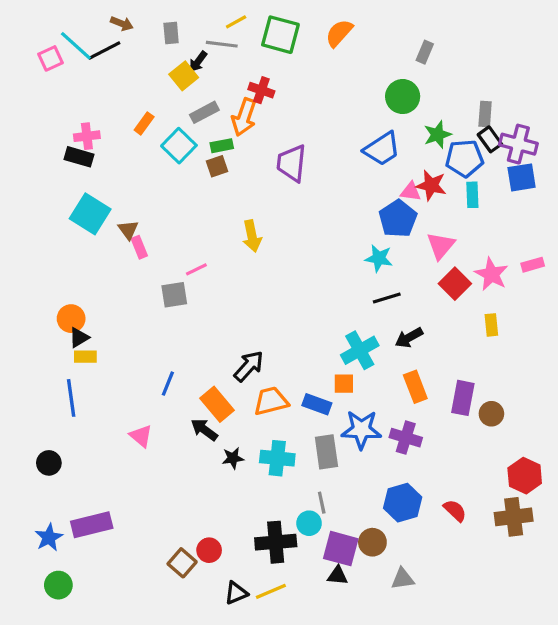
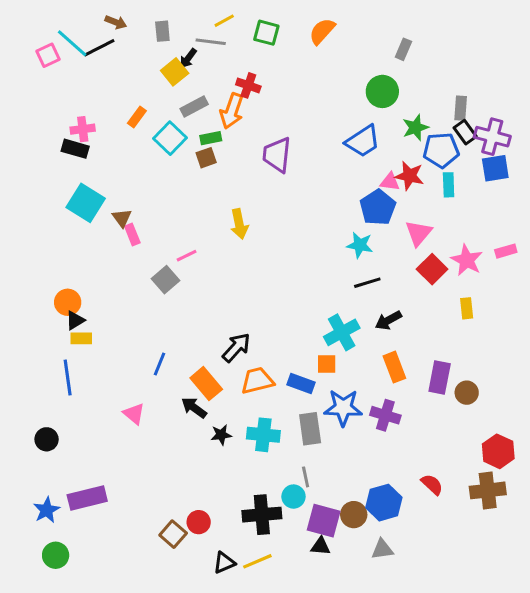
green square: (280, 35) -> (266, 33), size x0.7
gray square: (174, 295) -> (165, 280), turned -32
blue hexagon: (403, 503) -> (384, 503), moved

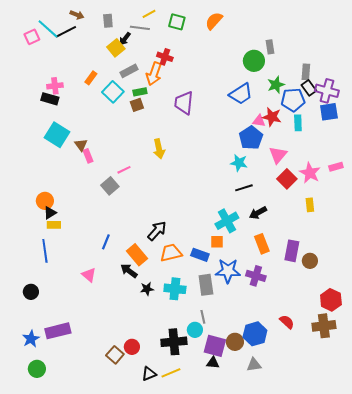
gray rectangle: (403, 49) -> (270, 47), moved, turned -32

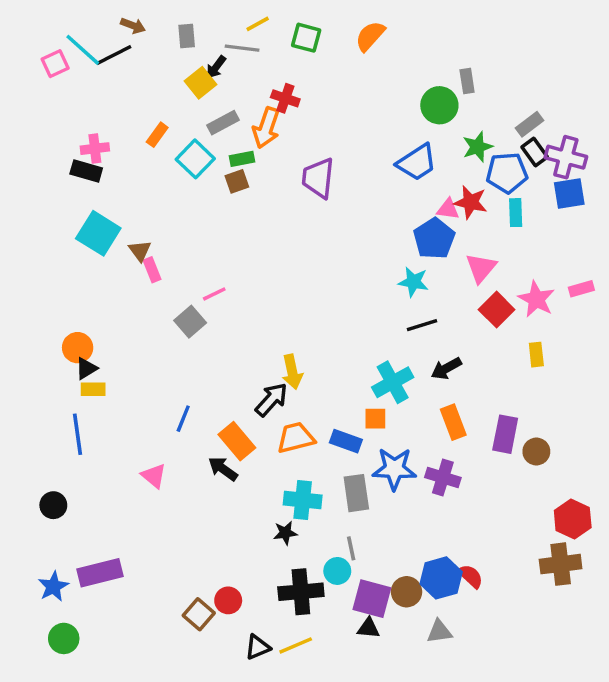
gray rectangle: (306, 72) -> (529, 124), turned 49
yellow arrow: (159, 149) -> (292, 372), moved
black star: (147, 289) -> (285, 533), moved
red semicircle: (287, 322) -> (471, 576), moved

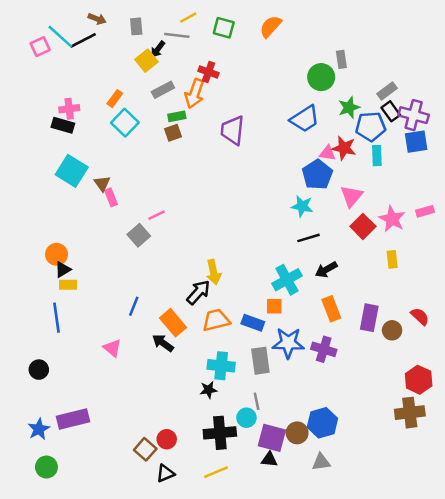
cyan square: (195, 159) -> (125, 123), moved
red semicircle: (471, 576) -> (420, 316), moved
black triangle: (258, 647) -> (165, 473), moved

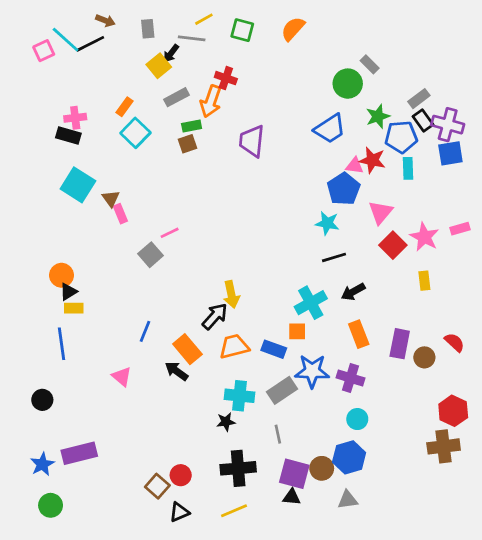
gray rectangle: (341, 59) -> (370, 64), turned -36
gray rectangle: (260, 361) -> (282, 390), turned 64
cyan circle: (246, 418) -> (357, 419), moved

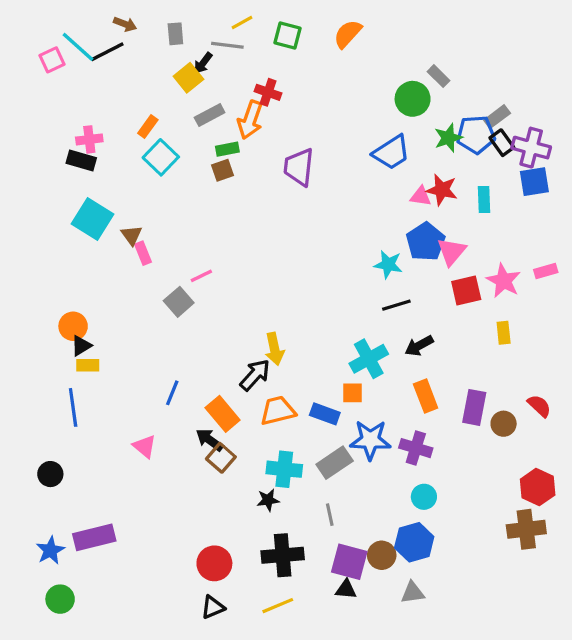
blue pentagon: (401, 137) -> (476, 135), moved
blue pentagon: (344, 189) -> (426, 242), moved
red square: (393, 245) -> (466, 290), turned 32
red circle: (181, 475) -> (214, 563), size x1.4
brown square: (157, 486) -> (221, 458), moved

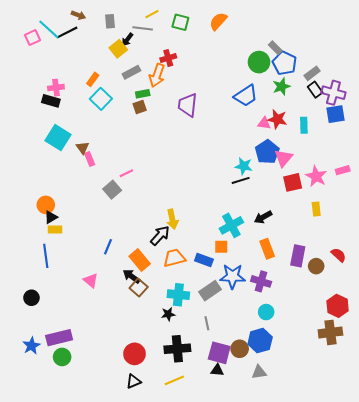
red cross: (268, 92) -> (168, 58), turned -35
blue pentagon: (476, 135) -> (285, 63), moved, turned 30
black line: (396, 305) -> (241, 180), moved
green circle: (60, 599) -> (62, 357), moved

